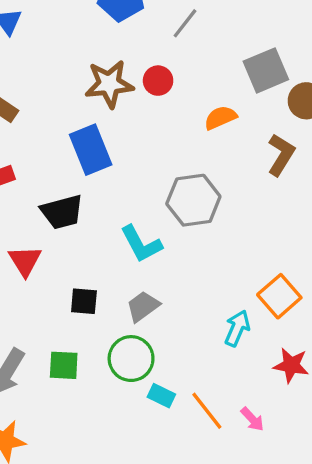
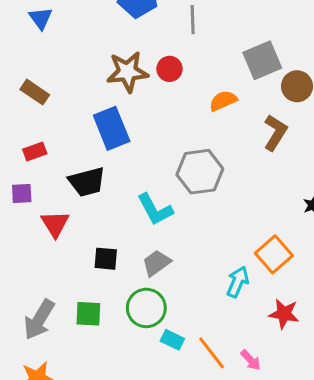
gray line: (185, 23) -> (193, 20), turned -40

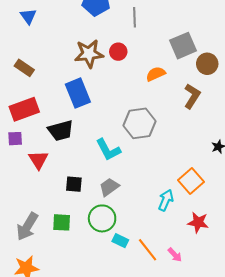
red rectangle: (35, 151) -> (24, 109), size x1.8

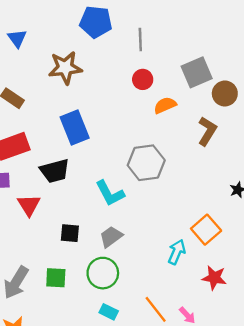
red circle: (118, 52) -> (143, 79), moved
brown star: (89, 54) -> (65, 68), moved
cyan rectangle: (120, 241) -> (109, 312), moved

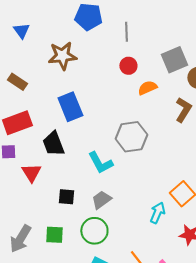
black trapezoid: (55, 171) -> (53, 144), turned 84

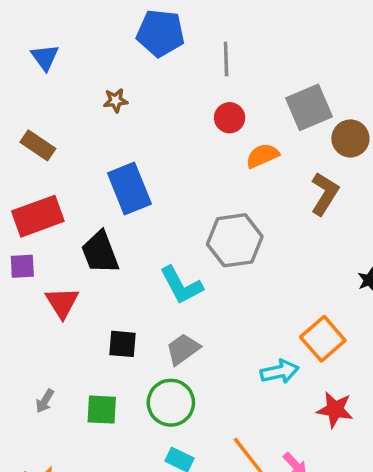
brown star: (62, 56) -> (116, 100), size x0.5
cyan arrow: (157, 213) -> (280, 372), turned 55
gray arrow: (20, 239) -> (45, 401), moved, size x0.5

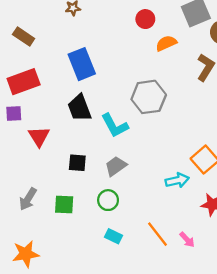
black trapezoid: (100, 252) -> (80, 108), moved
gray arrow: (45, 401) -> (28, 199), size x1.5
green circle: (171, 403) -> (108, 200), size x0.7

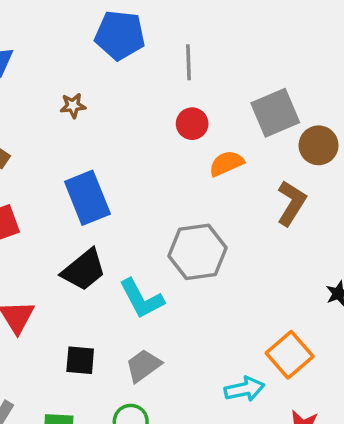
black trapezoid: (80, 108) -> (84, 270), turned -108

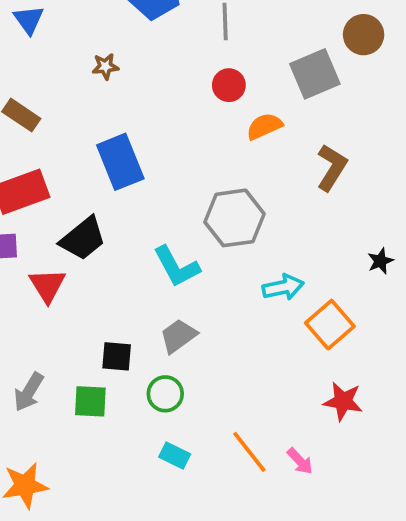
brown circle: (319, 145) -> (364, 35), moved
black trapezoid: (84, 270) -> (83, 239), moved
black square: (80, 360) -> (117, 356), moved
cyan arrow: (244, 389) -> (283, 287), moved

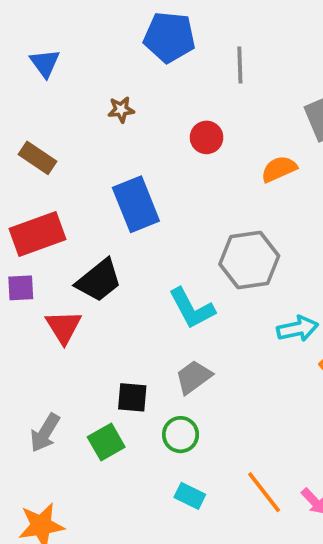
red circle: (229, 85) -> (207, 137), moved
green square: (90, 401) -> (106, 442), turned -33

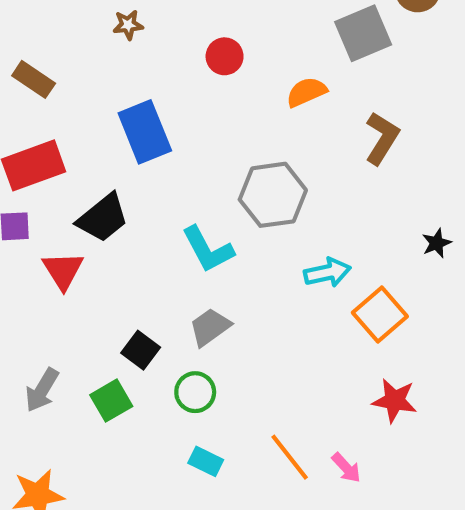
black square: (132, 397) -> (141, 350), turned 32

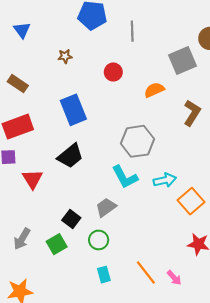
black trapezoid: (103, 218) -> (70, 156), moved
cyan L-shape: (208, 249) -> (125, 177), moved
cyan rectangle: (206, 461) -> (104, 275), turned 49

